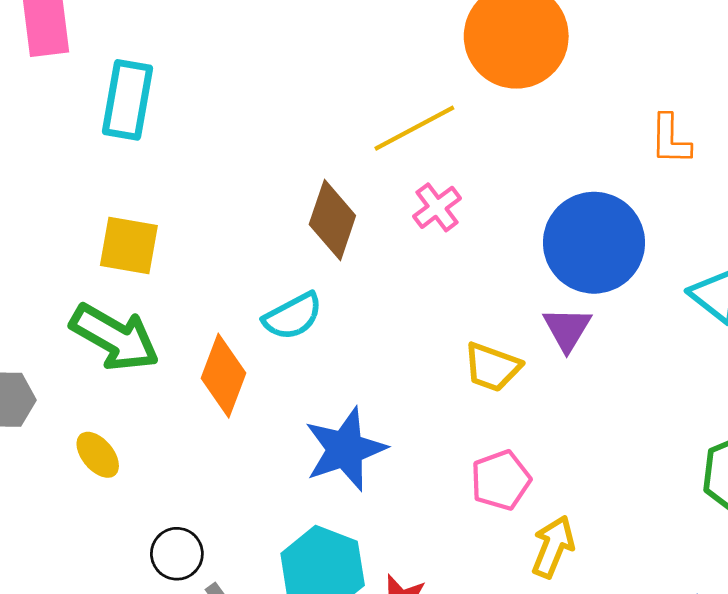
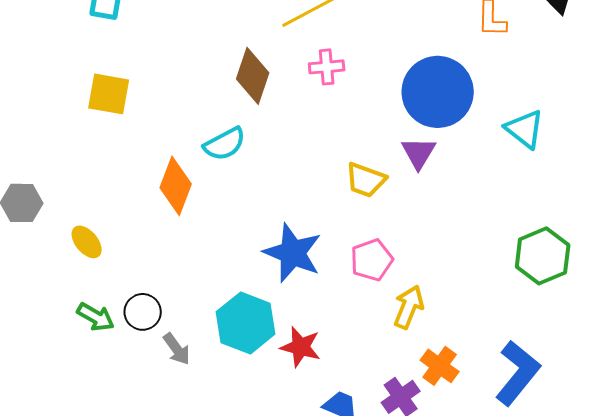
pink cross: (437, 207) -> (327, 67), turned 32
green arrow: (115, 337) -> (96, 317), moved, size x0.6
blue star: (345, 449) -> (293, 253), moved, turned -30

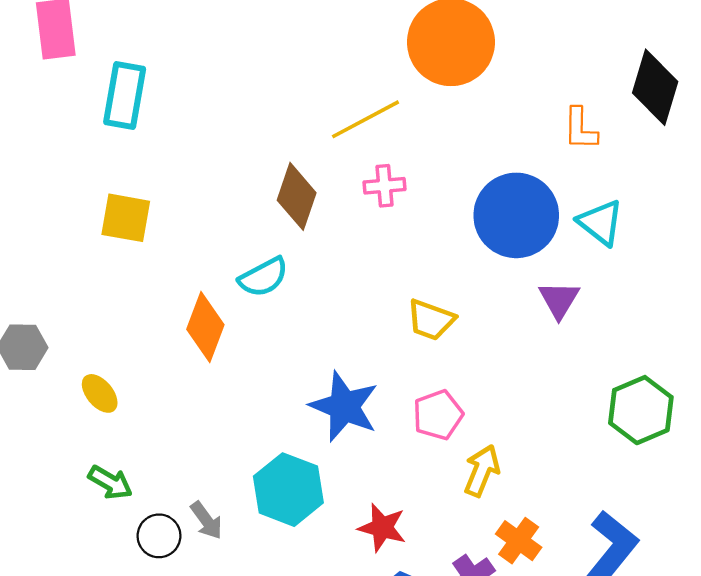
cyan triangle: (525, 129) -> (601, 223), moved
purple triangle: (419, 153) -> (559, 300), moved
black circle: (143, 312) -> (159, 536), moved
red star: (301, 347) -> (382, 528), moved

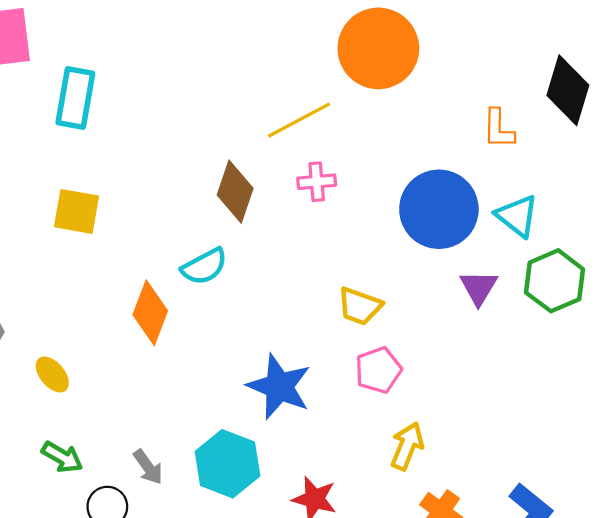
green hexagon: (641, 410) -> (555, 281), moved
pink pentagon: (438, 415) -> (378, 370), moved
gray arrow: (206, 520) -> (148, 467), moved

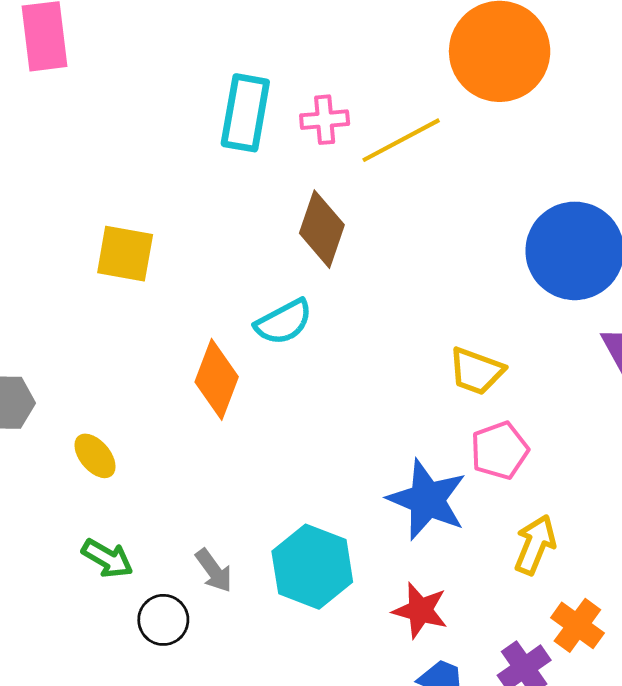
cyan rectangle: (75, 98) -> (245, 113), moved
pink cross: (317, 182) -> (325, 120), moved
blue star: (279, 387) -> (427, 500), moved

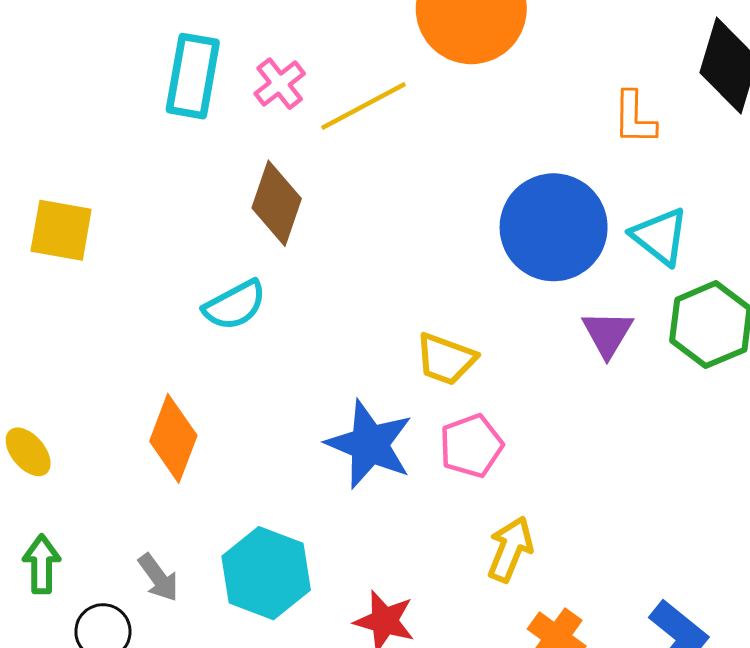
pink cross: (325, 120) -> (280, 84), turned -33
orange diamond: (217, 379) -> (173, 438), moved
blue star: (427, 500) -> (369, 444), moved
green arrow: (107, 558) -> (42, 564), turned -120

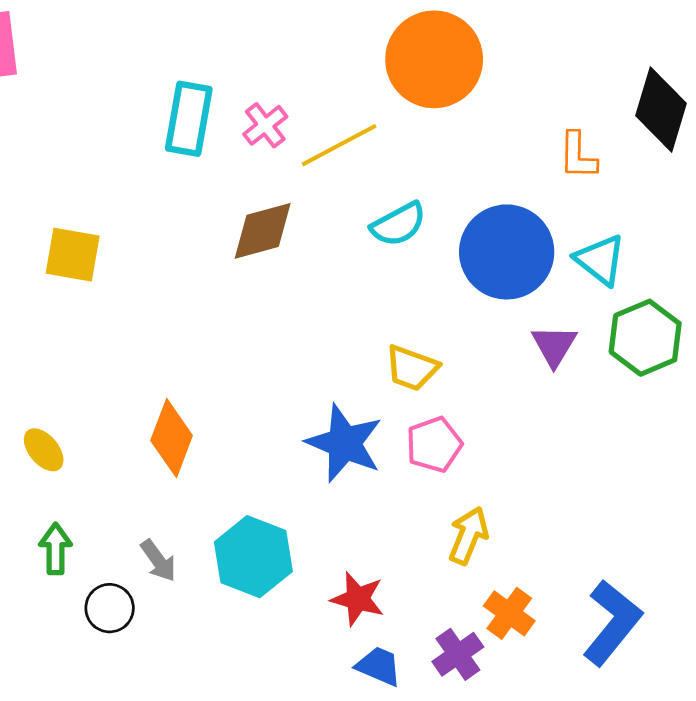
brown diamond: (277, 203) -> (263, 231), turned 56
cyan semicircle: (235, 305) -> (398, 224), moved

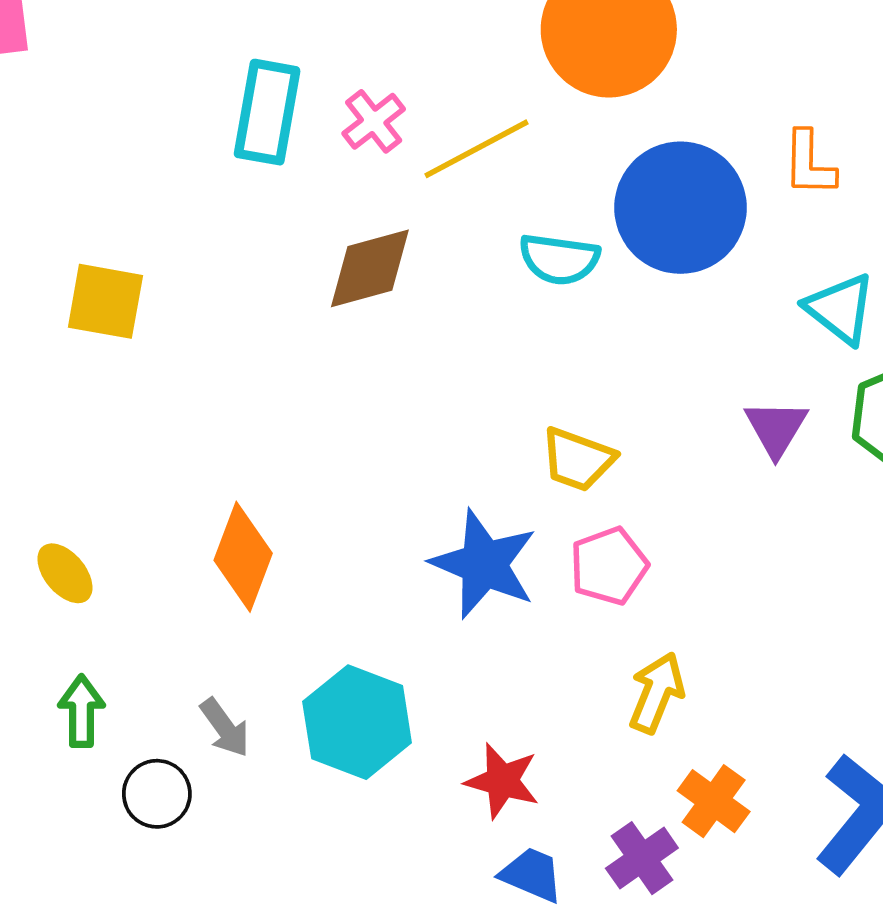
cyan semicircle: (398, 224) -> (559, 259), turned 36
blue circle: (507, 252) -> (680, 208), moved

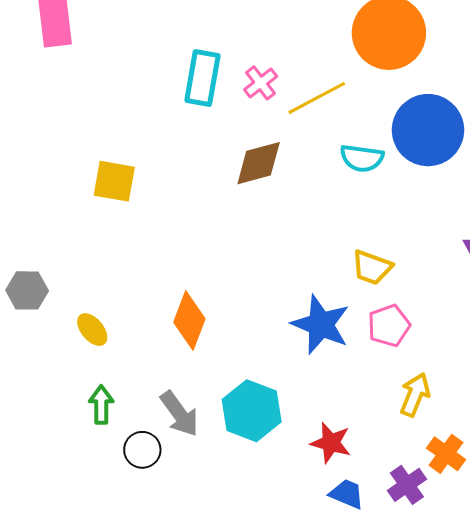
gray arrow: (225, 728) -> (179, 414), size x1.4

